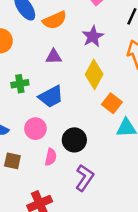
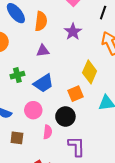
orange semicircle: (55, 20) -> (41, 21), turned -54
yellow diamond: (94, 74) -> (90, 72), moved
orange square: (112, 103) -> (75, 94), moved, turned 35
purple L-shape: (85, 178) -> (76, 146), turned -30

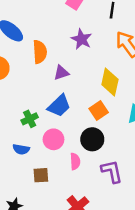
orange semicircle: (41, 21) -> (40, 52), moved
purple triangle: (43, 51) -> (61, 73), moved
green cross: (17, 75) -> (30, 119), moved

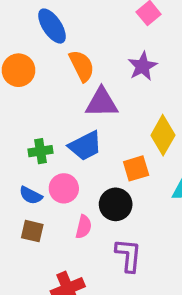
orange semicircle: (40, 52) -> (82, 66), turned -40
purple triangle: (61, 73) -> (102, 103), size x1.5
blue semicircle: (21, 149) -> (31, 195), moved

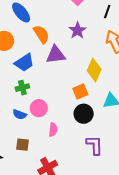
blue trapezoid: (85, 146) -> (24, 63), moved
black circle: (116, 204) -> (84, 114), moved
brown square: (32, 231) -> (22, 145), moved
purple L-shape: (128, 255) -> (95, 145), moved

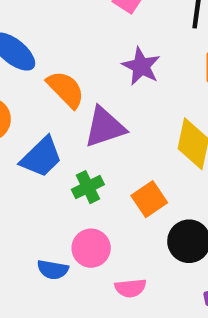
green cross: (22, 88) -> (88, 187), moved
orange square: (80, 92) -> (149, 199), moved
pink semicircle: (53, 130) -> (131, 288), turned 88

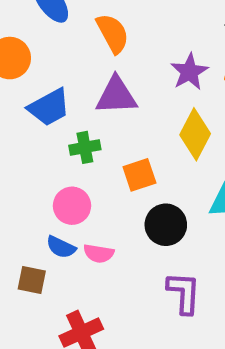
purple star: (141, 66) -> (189, 72), moved
orange semicircle: (66, 89) -> (113, 33), moved
blue semicircle: (53, 270) -> (61, 247), moved

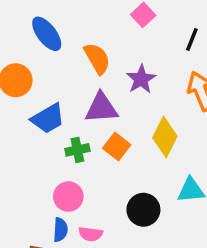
purple star: (189, 72) -> (141, 79), moved
orange square: (139, 175) -> (117, 146), moved, turned -32
blue semicircle: (61, 247) -> (60, 230), turned -110

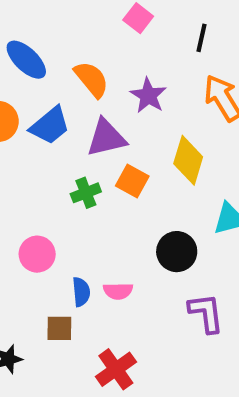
blue trapezoid: (48, 119) -> (50, 126), moved
pink circle: (68, 197) -> (37, 254), moved

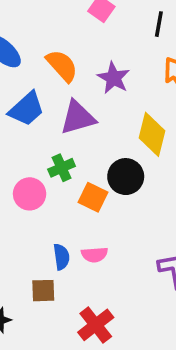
orange square: (132, 181) -> (93, 197), moved
black circle: (177, 252) -> (126, 177), moved
pink circle: (37, 254) -> (30, 194), moved

